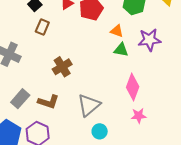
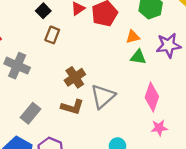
orange triangle: (117, 31) -> (133, 37), turned -32
brown L-shape: (48, 102) -> (72, 107), moved
gray triangle: (89, 105) -> (103, 96), moved

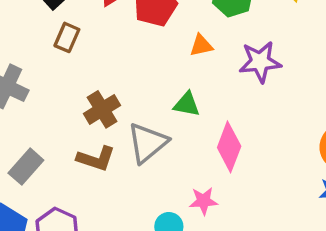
green triangle: (138, 57) -> (187, 104), moved
pink star: (159, 128) -> (203, 201), moved

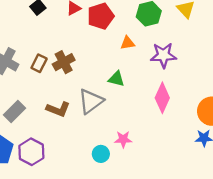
brown rectangle: (67, 37) -> (39, 63), moved
brown cross: (102, 109) -> (64, 62), moved
pink diamond: (229, 147) -> (162, 98), moved

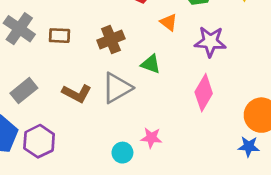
orange triangle: (128, 43) -> (169, 22), turned 40
brown cross: (64, 62) -> (111, 40), moved
brown rectangle: (39, 63) -> (60, 36), turned 60

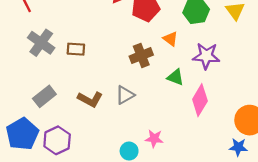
brown cross: (111, 40) -> (141, 56), moved
green triangle: (151, 64) -> (175, 77), moved
gray triangle: (117, 88) -> (125, 95), size x0.7

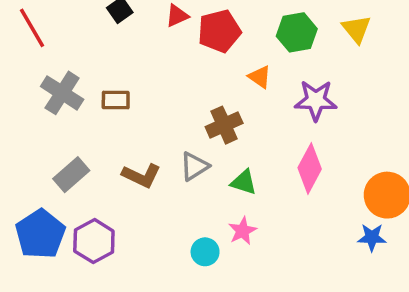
brown cross: (141, 56) -> (224, 125), moved
green triangle: (175, 77) -> (244, 182), moved
pink star: (154, 139) -> (242, 231), turned -30

